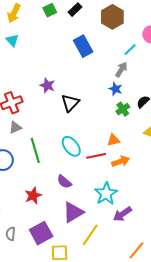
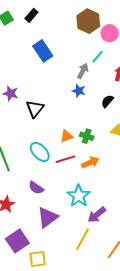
brown hexagon: (112, 17) -> (88, 21), moved
cyan line: (130, 50) -> (97, 57), moved
green cross: (123, 109) -> (87, 136), moved, turned -32
orange triangle: (113, 140) -> (67, 136), moved
yellow line: (90, 235) -> (83, 239), moved

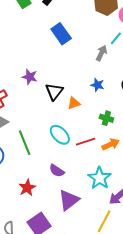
blue star: (79, 91) -> (97, 85), moved
orange triangle: (67, 136) -> (74, 103), moved

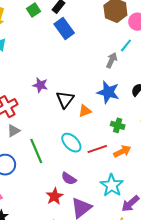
blue rectangle: (61, 34) -> (64, 28), moved
blue star: (97, 85) -> (108, 92), size x1.6
red star: (27, 188) -> (55, 196), moved

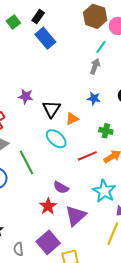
cyan line: (126, 45) -> (101, 47), moved
blue star: (108, 92) -> (94, 98), size x0.6
cyan ellipse: (71, 143) -> (56, 139), moved

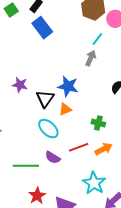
blue star: (94, 98) -> (68, 86), moved, size x1.5
green line: (26, 162) -> (26, 166), moved, turned -65
purple semicircle: (61, 188) -> (53, 157), moved

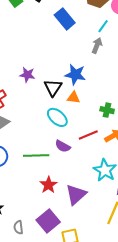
blue rectangle: (42, 28) -> (65, 19), moved
orange triangle: (65, 109) -> (73, 98), turned 32

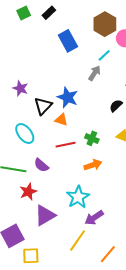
cyan ellipse: (57, 117) -> (25, 134), moved
red line: (88, 135) -> (66, 145), moved
red star: (48, 185) -> (28, 192), moved

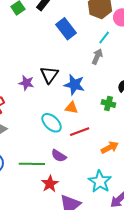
black triangle: (43, 106) -> (49, 75), moved
cyan ellipse: (25, 134) -> (52, 123), moved
green cross: (92, 138) -> (108, 103), moved

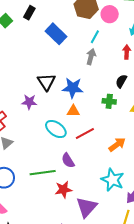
purple star: (26, 83) -> (29, 102), moved
purple semicircle: (59, 156) -> (68, 160), turned 35
red star: (50, 184) -> (63, 190), turned 30

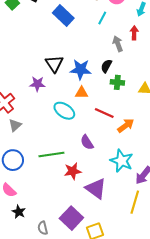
gray arrow: (91, 57) -> (118, 44), moved, turned -35
black semicircle: (121, 81) -> (106, 66), moved
red line: (85, 134) -> (104, 113), moved, turned 54
purple semicircle: (68, 160) -> (87, 142), moved
purple triangle: (86, 207) -> (96, 188), turned -35

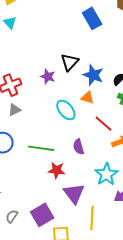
yellow line: (135, 202) -> (92, 218), moved, turned -30
gray semicircle: (43, 228) -> (12, 216), turned 32

